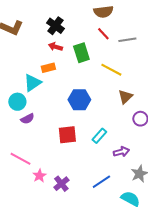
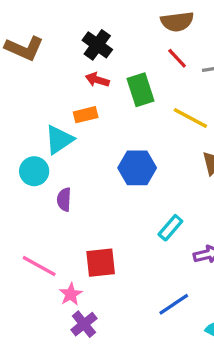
purple semicircle: (27, 119) -> (64, 199), moved, turned 120
red square: (67, 135) -> (101, 263), moved
purple cross: (61, 184) -> (84, 324), moved

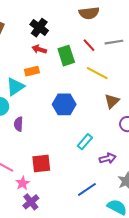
red line: (177, 58) -> (89, 45), moved

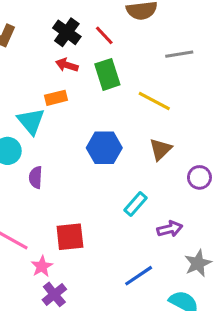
red line: (89, 45) -> (104, 35), moved
cyan triangle: (15, 87) -> (31, 121), turned -36
brown triangle: (112, 101) -> (160, 149), moved

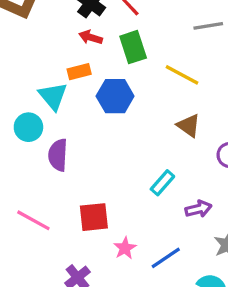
blue hexagon: (104, 148) -> (115, 96), moved
brown triangle: (160, 149) -> (189, 126), turned -40
purple semicircle: (36, 177) -> (58, 155), size x1.4
pink star: (42, 266) -> (125, 248), moved

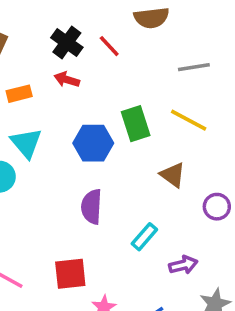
green rectangle: (133, 47) -> (136, 124), moved
orange rectangle: (79, 72) -> (19, 94), moved
yellow line: (182, 75) -> (189, 120), moved
purple semicircle: (58, 155) -> (92, 207), moved

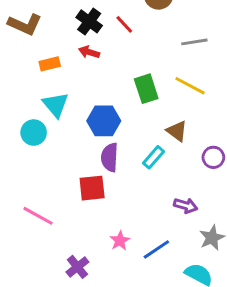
blue hexagon: (93, 143) -> (104, 121), moved
cyan rectangle: (144, 237) -> (153, 157), moved
purple arrow: (183, 265) -> (186, 206), turned 30
red square: (70, 274) -> (92, 188), moved

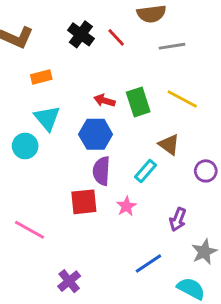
gray line: (194, 42) -> (172, 46), moved
red arrow: (89, 52) -> (104, 100), moved
purple arrow: (186, 206) -> (178, 219), turned 95
pink star: (120, 241) -> (126, 206), moved

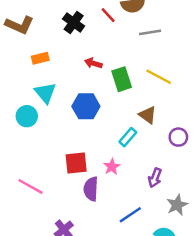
red line: (116, 37) -> (108, 15), moved
red arrow: (104, 100) -> (93, 63), moved
purple semicircle: (101, 171) -> (91, 189), moved

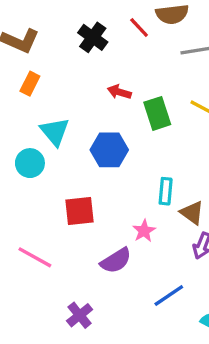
orange rectangle: (40, 58) -> (30, 84), moved, turned -49
brown triangle: (148, 115) -> (192, 213), moved
cyan rectangle: (128, 137) -> (166, 191), turned -36
red square: (76, 163) -> (80, 211), moved
purple semicircle: (91, 189) -> (116, 261), turned -125

